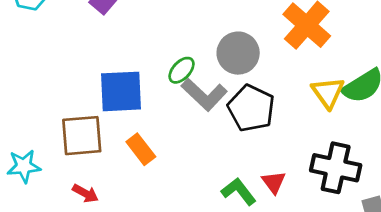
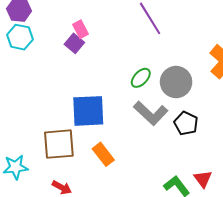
green ellipse: (182, 70) -> (141, 78), moved
black pentagon: (251, 108) -> (186, 123), size x0.7

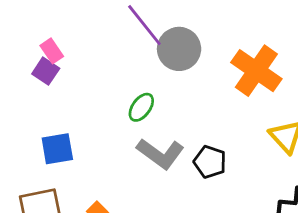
gray circle: (176, 82) -> (179, 49), moved
blue square: (88, 111) -> (57, 149), moved, size x0.7

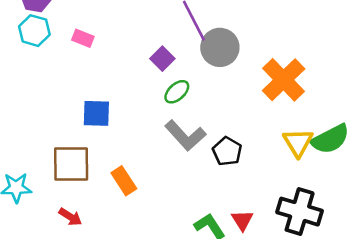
pink rectangle: (52, 51) -> (83, 38), moved, turned -45
purple square: (46, 71) -> (162, 59), moved

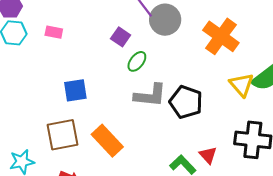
gray L-shape: (185, 136) -> (150, 95), turned -32
black pentagon: (227, 151) -> (186, 102), size x1.4
orange rectangle: (124, 181) -> (107, 141), size x1.4

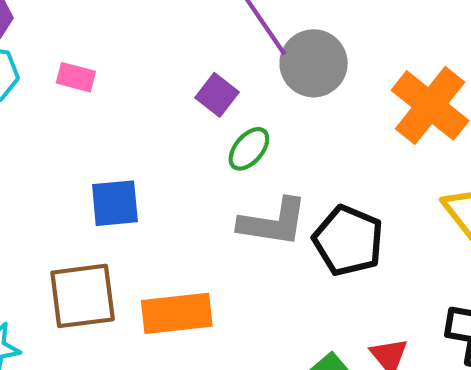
orange rectangle: (107, 141) -> (177, 313), turned -56

